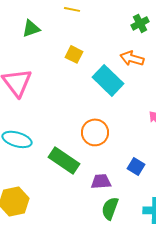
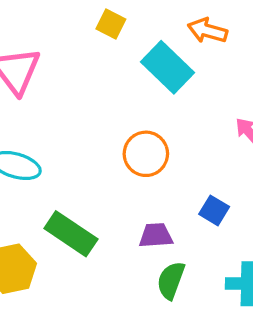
green rectangle: (64, 160) -> (71, 234), moved

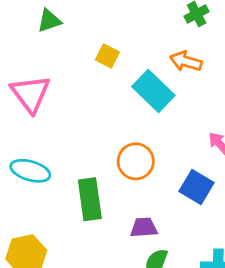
blue square: (214, 210) -> (197, 187), moved, size x1.4
green rectangle: (71, 234) -> (90, 199), moved, turned 48

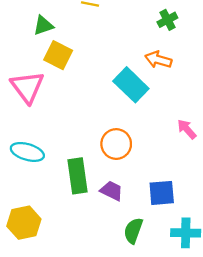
yellow square: (107, 56) -> (58, 55), moved, size x1.4
blue square: (197, 187) -> (162, 193), moved, turned -36
purple trapezoid: (144, 228) -> (112, 191), moved, turned 30

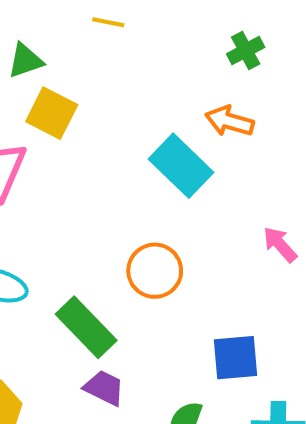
green rectangle: (77, 176) -> (86, 327), turned -36
purple trapezoid: (112, 191) -> (104, 388), moved

